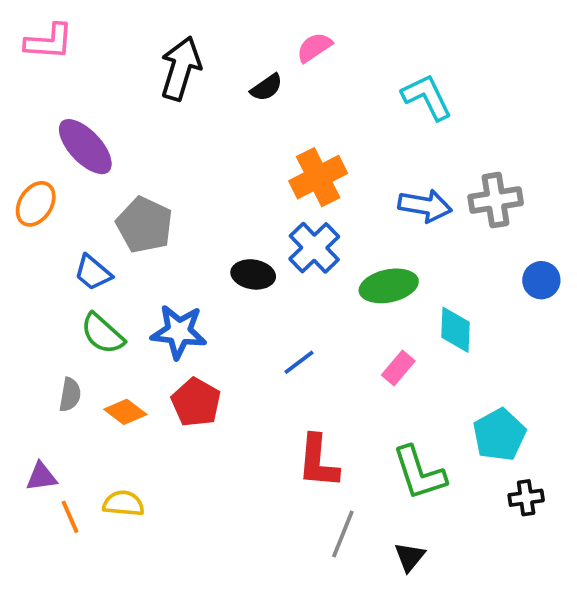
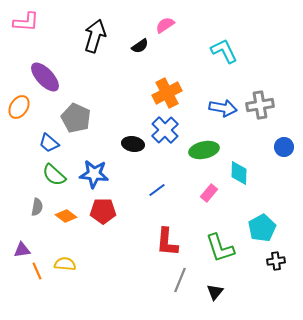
red pentagon: (196, 402) -> (103, 211), turned -30

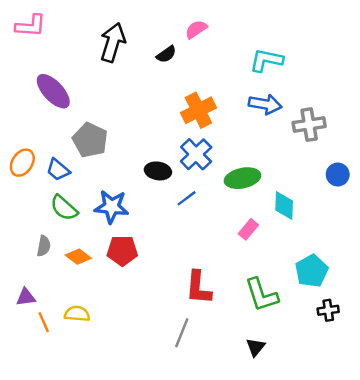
cyan L-shape: (224, 51) -> (266, 60), turned -52
orange ellipse: (19, 107) -> (22, 163), moved
blue arrow: (223, 108) -> (265, 104), moved
blue line: (157, 190) -> (187, 198), moved
gray line: (180, 280) -> (182, 333), moved

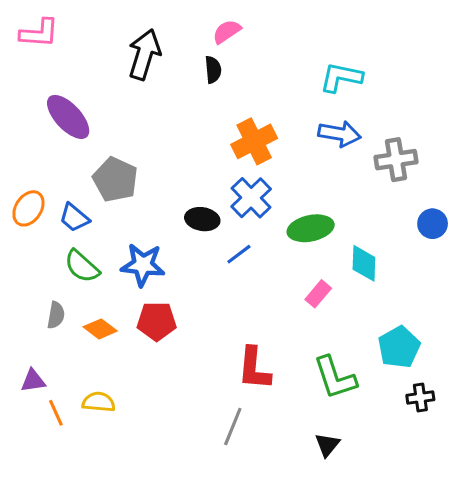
pink semicircle: (196, 29) -> (227, 32), moved
black semicircle: (166, 54) -> (213, 70), turned -60

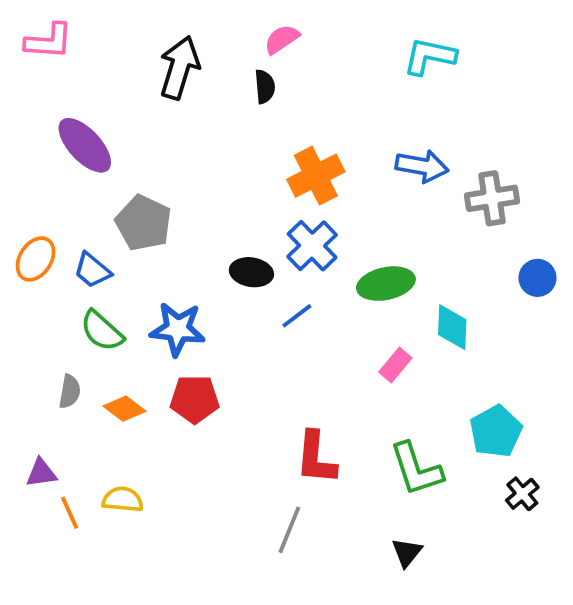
cyan L-shape: (341, 77) -> (430, 56), moved
black cross: (420, 397) -> (522, 494), turned -32

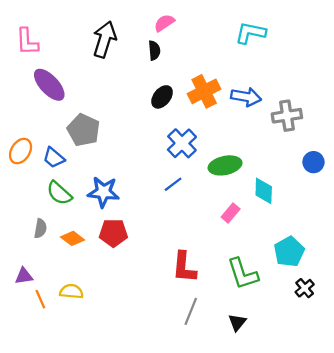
pink L-shape: (49, 41) -> (27, 42), moved, turned 84
orange cross: (316, 176) -> (204, 91), moved
black ellipse: (251, 272) -> (162, 97), moved, turned -60
gray line: (289, 530) -> (191, 311), moved

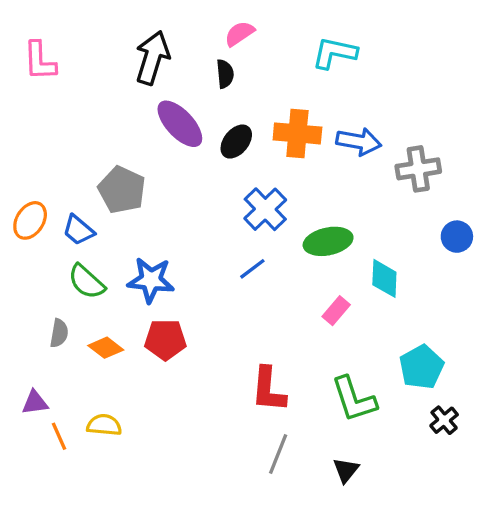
cyan L-shape: (250, 33) -> (335, 53), moved
purple ellipse: (49, 85) -> (180, 124), moved
orange cross: (204, 91) -> (297, 133), turned 32

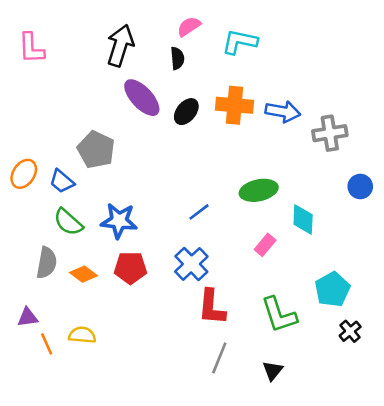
cyan L-shape: (335, 53) -> (240, 42), moved
blue cross: (265, 209) -> (191, 264), moved
gray semicircle: (59, 333) -> (47, 263), size x1.4

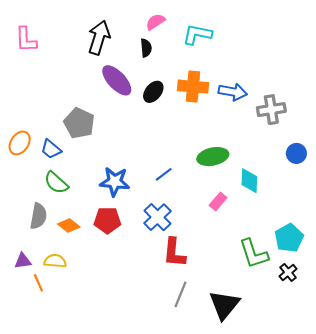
blue star: (119, 221) -> (115, 182), moved
cyan pentagon: (332, 289) -> (289, 238), moved
green L-shape: (279, 315) -> (254, 254), moved
yellow semicircle: (82, 335) -> (55, 261), moved
black triangle: (273, 371) -> (224, 305), size x1.8

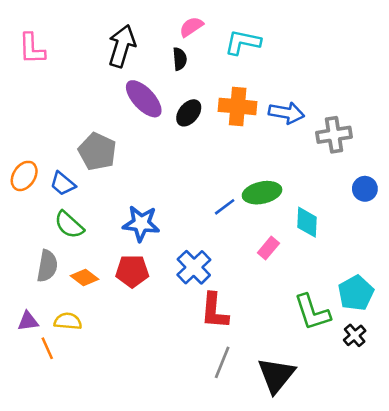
blue line: (164, 174) -> (225, 207), moved

